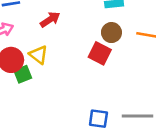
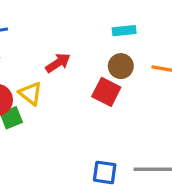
red arrow: (50, 19) -> (58, 63), moved

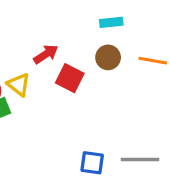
red square: (106, 92) -> (70, 78), moved

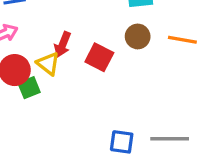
red arrow: (46, 54) -> (63, 44), moved, turned 145

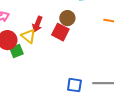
brown circle: (138, 36) -> (67, 18), moved

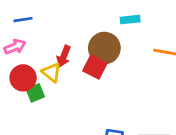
brown circle: (67, 18) -> (104, 48), size x1.5

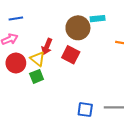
brown circle: (104, 48) -> (78, 28), moved
green square: (35, 93) -> (37, 76), moved

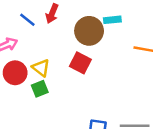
blue line: (16, 19) -> (27, 20), moved, turned 48
red arrow: (47, 46) -> (52, 14), moved

